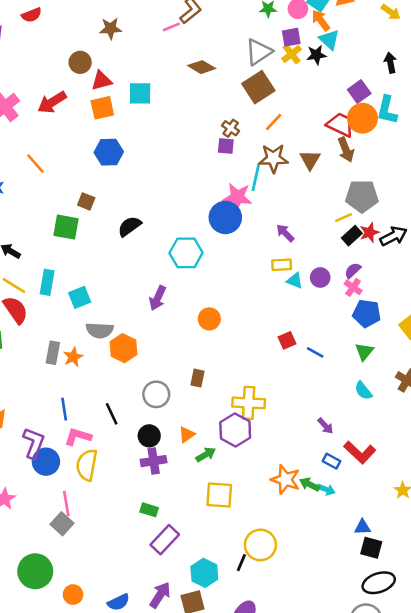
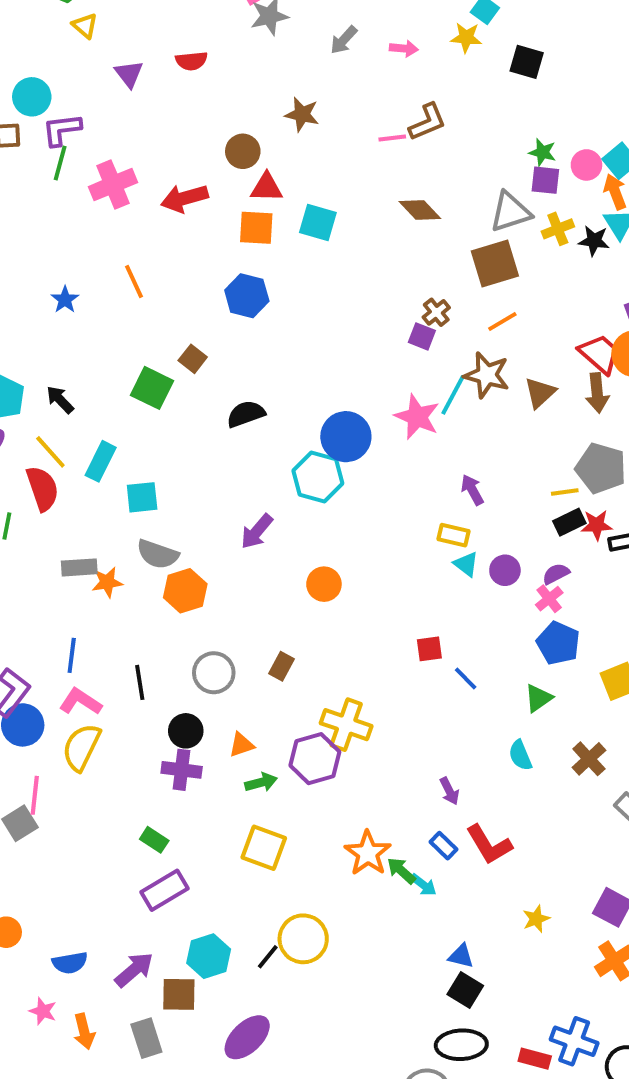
purple square: (291, 37) -> (545, 180), moved
blue circle: (225, 217) -> (346, 437), moved
gray rectangle: (53, 353) -> (79, 567), turned 60

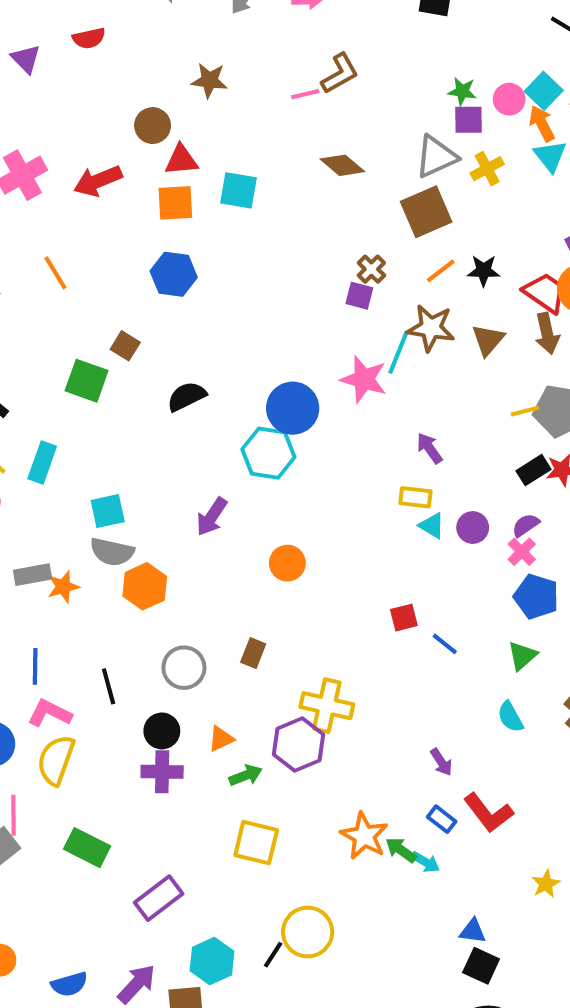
black star: (594, 241) -> (484, 271), moved
yellow line: (565, 492) -> (525, 411), moved
cyan square: (142, 497) -> (108, 511), moved
green rectangle: (154, 840) -> (87, 848), moved, size x1.5

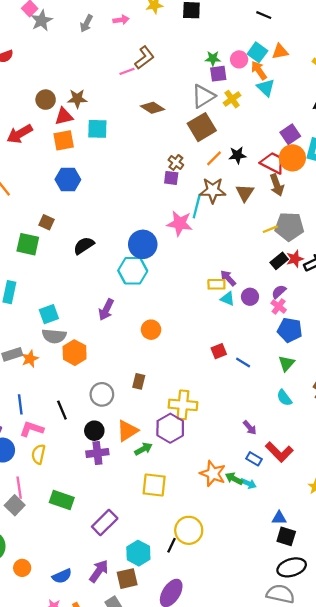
brown star: (209, 80) -> (77, 99), moved
purple arrow: (429, 448) -> (228, 278), moved
orange triangle: (221, 739) -> (127, 431), size x1.5
yellow semicircle: (56, 760) -> (38, 454), size x0.7

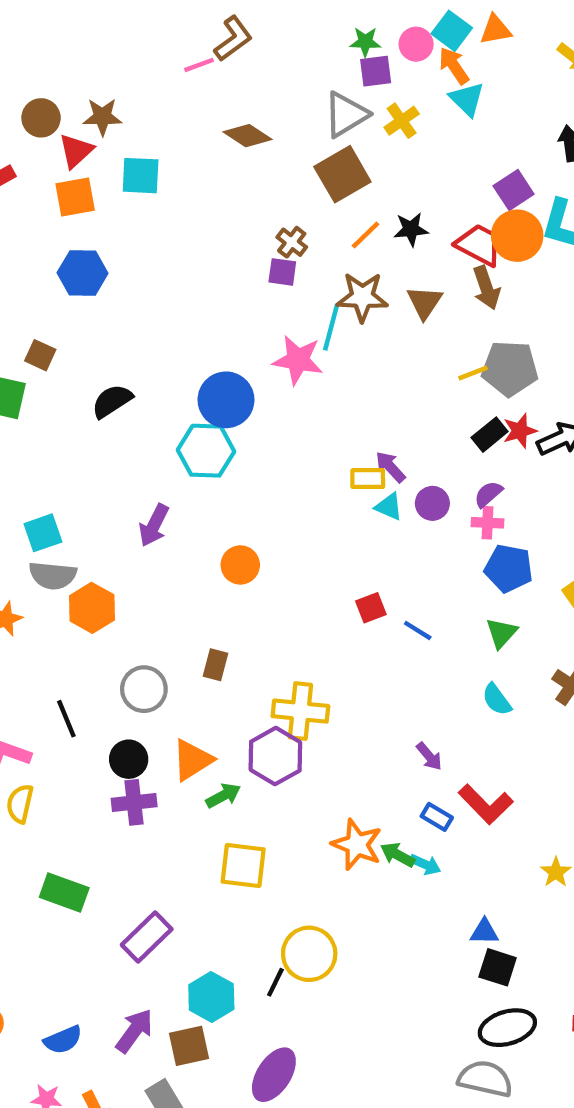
red triangle: (64, 116) -> (76, 151), turned -30
pink cross: (279, 306) -> (488, 523), turned -35

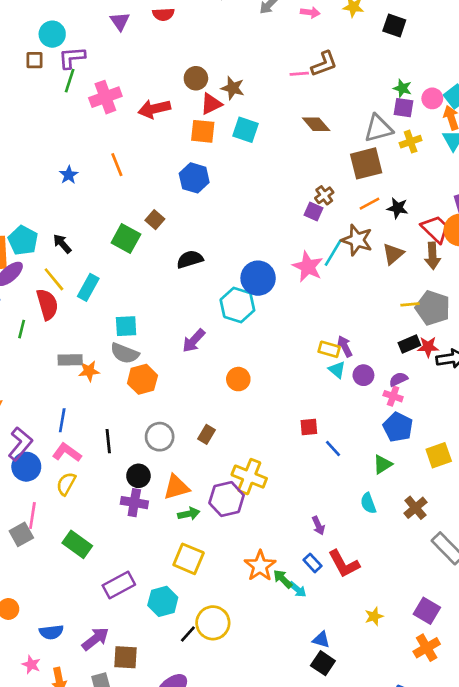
cyan hexagon: (211, 997) -> (163, 601), moved

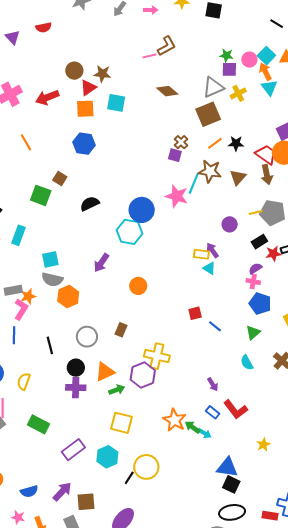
red star: (428, 347) -> (273, 254), moved
purple circle: (363, 375) -> (230, 224), moved
pink L-shape: (67, 452) -> (21, 309), moved, turned 95
blue triangle: (321, 640) -> (227, 467), size x1.6

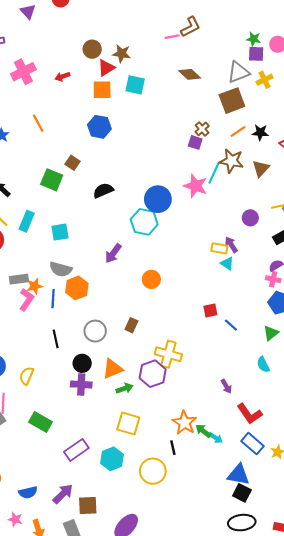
red arrow: (47, 97) -> (62, 77), size x0.6
cyan square: (50, 259) -> (60, 232), moved
blue line: (14, 335) -> (53, 299), moved
blue rectangle: (213, 412) -> (252, 444), moved, size x1.5
black line: (129, 478) -> (173, 448), moved, turned -48

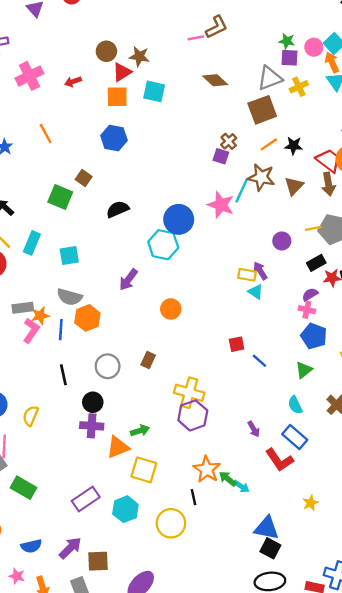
orange triangle: (113, 369) -> (118, 447), moved
purple hexagon: (153, 374) -> (193, 415), moved
green rectangle: (40, 422) -> (23, 488), moved
blue rectangle: (252, 444) -> (295, 437), moved

